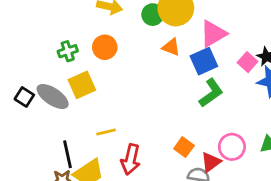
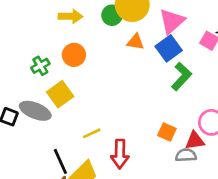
red triangle: (211, 162) -> (195, 141), turned 40

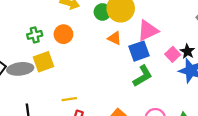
gray ellipse: (35, 111) -> (20, 69), turned -45
yellow line: (92, 133) -> (69, 99), moved

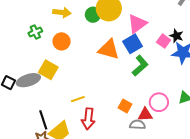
green cross: (35, 35) -> (35, 32), moved
orange triangle: (115, 38) -> (109, 49), moved, size x1.6
yellow square: (43, 62) -> (48, 70), turned -30

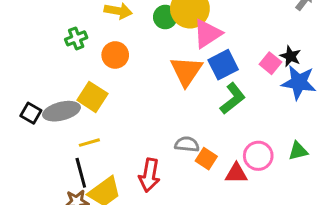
pink triangle: (137, 24) -> (207, 34), moved
orange triangle: (109, 49) -> (186, 71), turned 45
yellow line: (78, 99) -> (89, 143), moved
gray semicircle: (137, 125) -> (187, 144), moved

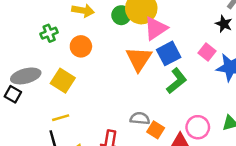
black star: (290, 56) -> (224, 24), moved
gray ellipse: (61, 111) -> (26, 76), moved

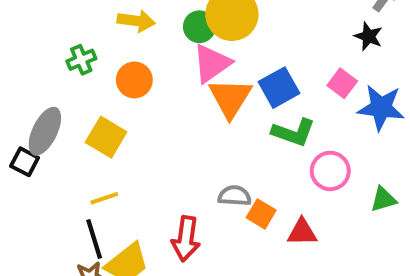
pink triangle: (156, 28) -> (212, 63), moved
gray ellipse: (26, 76) -> (45, 131), turned -48
green L-shape: (177, 81) -> (293, 132), turned 60
pink circle: (198, 127) -> (330, 171), moved

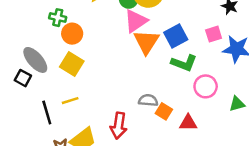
green cross: (81, 60) -> (58, 18), turned 35
orange circle: (134, 80) -> (72, 34), moved
pink square: (342, 83) -> (214, 34), turned 35
gray ellipse: (45, 131) -> (35, 60), turned -68
black line: (94, 239) -> (47, 112), moved

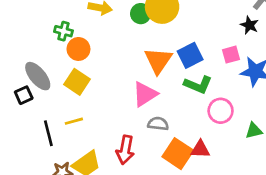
pink triangle: (136, 21) -> (145, 94), moved
black square: (23, 78) -> (24, 95), turned 35
orange square: (164, 111) -> (178, 154), moved, size x1.6

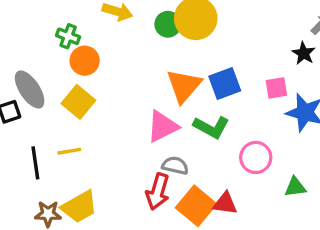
green L-shape: (198, 85) -> (211, 127), moved
red arrow: (125, 150) -> (158, 192), moved

